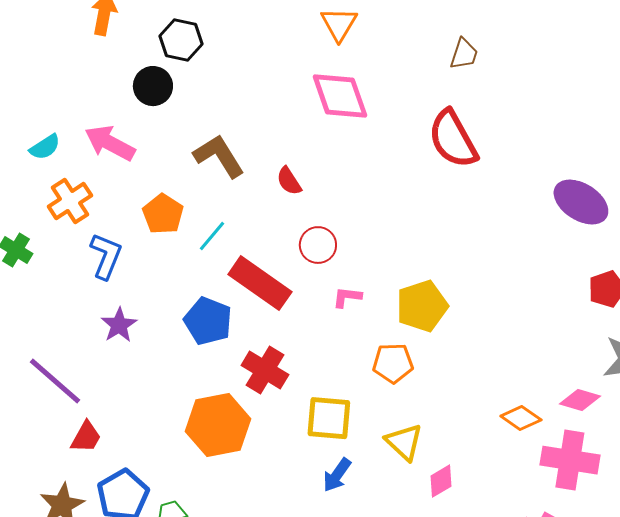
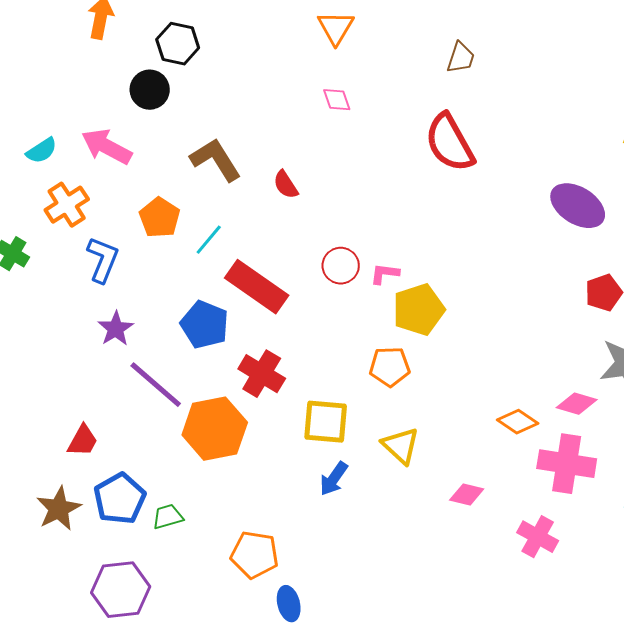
pink diamond: (340, 96) -> (337, 100), size x0.5
red circle: (318, 245) -> (341, 266), moved
pink L-shape: (347, 297) -> (385, 274), moved
purple line: (55, 381) -> (156, 385), moved
pink diamond: (441, 481) -> (467, 495), moved, turned 44

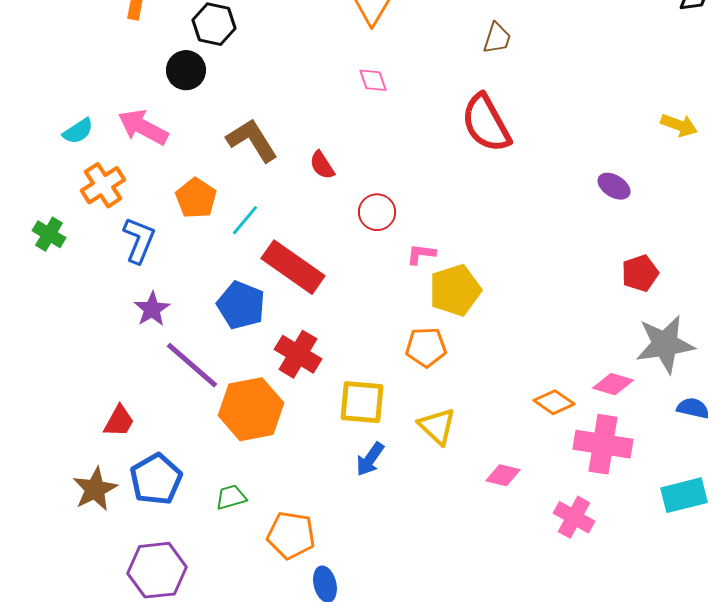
purple ellipse: (578, 206) -> (614, 186), size x0.6
red circle: (341, 266) -> (377, 212), moved
green trapezoid: (168, 517) -> (231, 497), moved

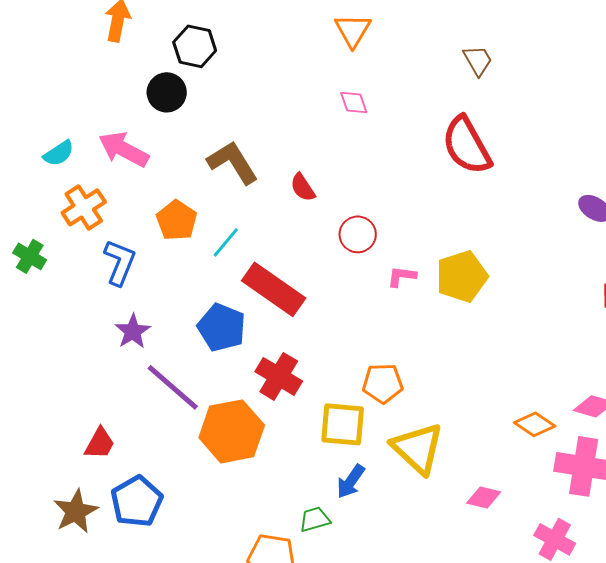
brown trapezoid: (497, 38) -> (478, 60), turned -48
yellow pentagon: (455, 290) -> (462, 276), moved
orange pentagon: (426, 347) -> (383, 383), moved
yellow triangle: (437, 426) -> (418, 448), size x1.4
green trapezoid: (231, 497) -> (315, 519), moved

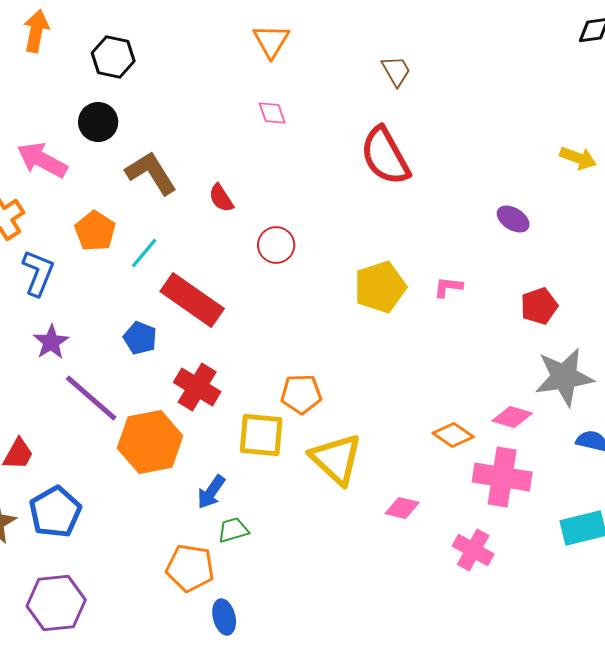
black circle: (167, 92) -> (98, 122), moved
pink L-shape: (402, 276) -> (448, 287), moved
blue pentagon: (222, 327) -> (140, 338), size x0.7
blue arrow: (351, 481) -> (211, 492), moved

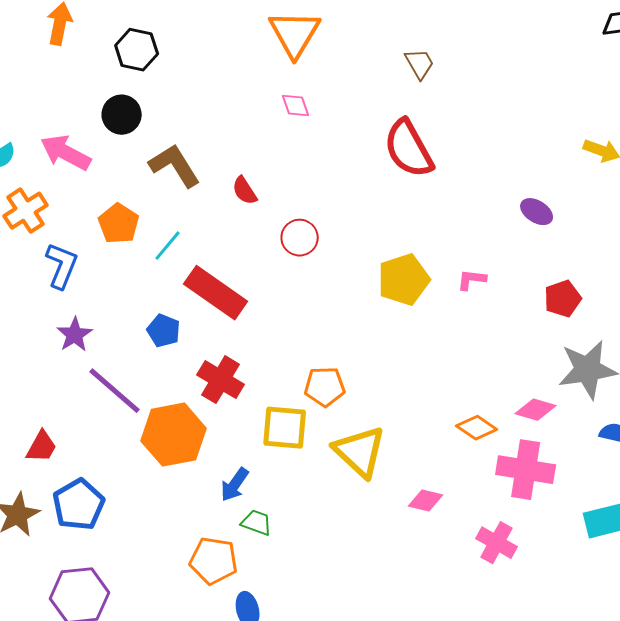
orange triangle: (271, 41) -> (295, 34), size x1.4
green trapezoid: (233, 530) -> (257, 523), turned 36

